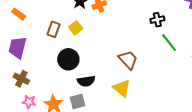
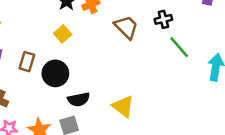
brown rectangle: (53, 29) -> (27, 62), moved
brown trapezoid: (128, 60) -> (126, 27), moved

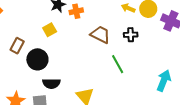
brown trapezoid: (126, 27) -> (100, 35), turned -30
green line: (179, 47) -> (118, 64), moved

